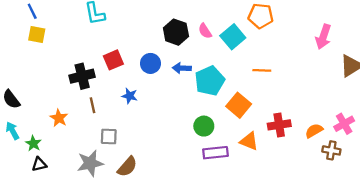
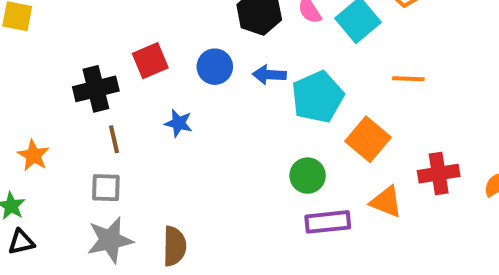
orange star: (59, 118) -> (33, 155), moved
gray square: (109, 136) -> (106, 188), moved
brown semicircle: (127, 167) -> (174, 246), turned -40

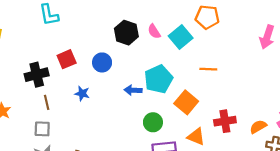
blue arrow: (269, 75) -> (133, 90), moved

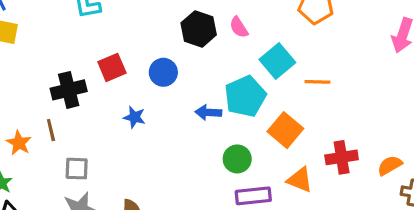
cyan square: (181, 37) -> (277, 61), moved
brown line: (47, 102) -> (51, 130), moved

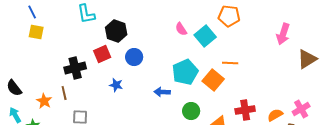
black hexagon: (199, 29) -> (116, 31), moved
cyan square: (277, 61) -> (205, 36), moved
blue arrow: (208, 112) -> (162, 92), moved
orange square: (285, 130) -> (213, 80), moved
green circle: (237, 159) -> (191, 111), moved

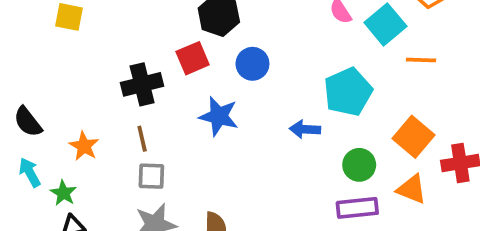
orange line: (230, 63) -> (421, 60), moved
orange square: (213, 80) -> (413, 137), moved
blue star: (116, 85) -> (219, 116), size x1.5
brown line: (64, 93) -> (142, 139), moved

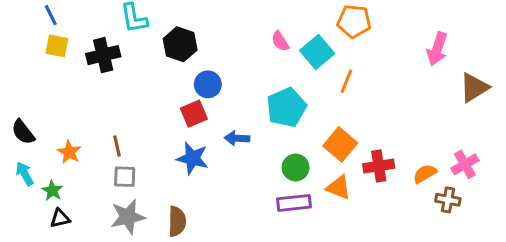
red square: (193, 58) -> (194, 114), moved
orange line: (421, 60) -> (346, 81), turned -70
black cross: (142, 84) -> (103, 55), moved
blue star: (219, 116) -> (192, 158), moved
blue arrow: (305, 129) -> (237, 138), moved

